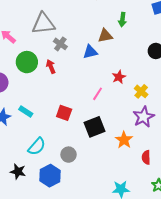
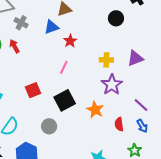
red star: (119, 77) -> (70, 41), moved
yellow cross: (141, 91) -> (106, 60), turned -32
red square: (64, 113) -> (33, 90), turned -35
gray circle: (69, 155) -> (49, 126), moved

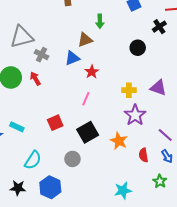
purple triangle: (135, 58) -> (158, 88), turned 42

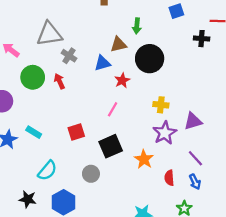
black cross: (159, 27) -> (202, 39), turned 32
black circle: (138, 48) -> (150, 59), moved, size x1.6
purple triangle: (158, 88) -> (193, 121), moved, turned -42

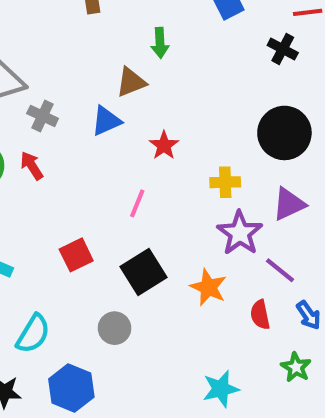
black cross: (202, 39) -> (283, 49), turned 32
black circle: (150, 59) -> (284, 133), moved
red star: (122, 80) -> (164, 145), moved
purple line: (195, 158) -> (280, 270), moved

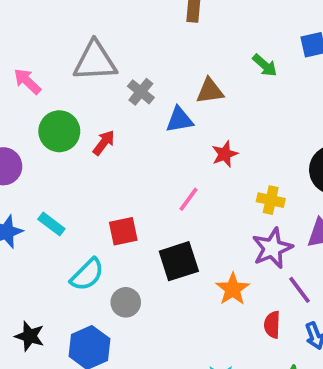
green arrow: (160, 43) -> (265, 65), moved, turned -60
gray cross: (43, 116) -> (141, 92), moved
red arrow: (32, 166) -> (104, 143), turned 56
gray circle: (115, 328) -> (126, 302), moved
cyan semicircle: (33, 334) -> (87, 274), moved

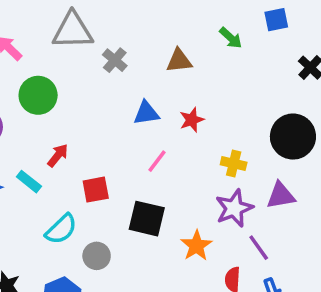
blue triangle: (179, 120) -> (146, 113), moved
red arrow: (104, 143) -> (58, 155), moved
black square: (179, 261) -> (147, 219), turned 30

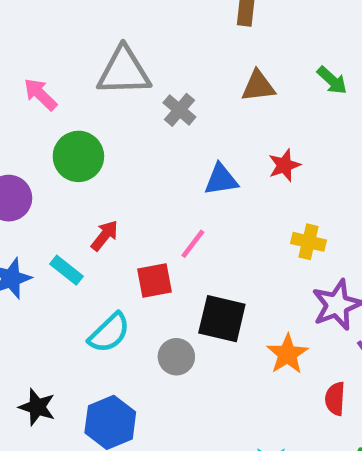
brown triangle: (179, 61) -> (258, 86), moved
red star: (192, 120) -> (284, 165), moved
pink line: (157, 161) -> (193, 244), moved
yellow cross: (234, 163) -> (309, 242), moved
gray circle: (97, 256) -> (176, 357), moved

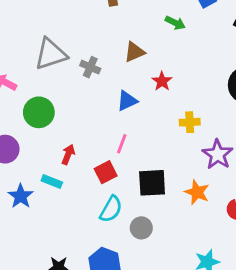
brown triangle: (258, 86) -> (134, 52), moved
cyan semicircle: (109, 333) -> (111, 209), moved
gray circle: (176, 357) -> (141, 228), moved

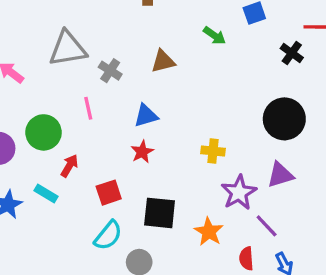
red star: (162, 81) -> (142, 152), moved
green circle: (39, 112) -> (43, 132), moved
pink line: (122, 144) -> (88, 108), moved, turned -42

